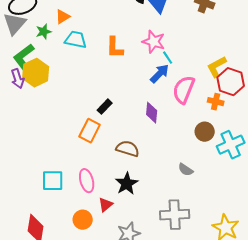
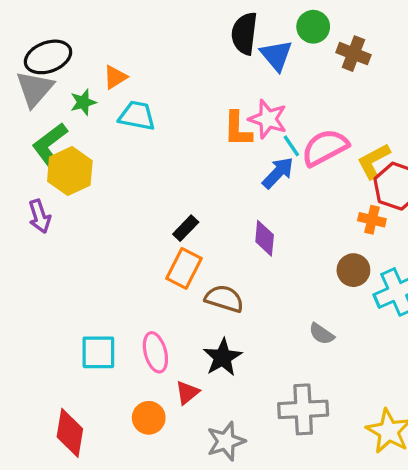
orange L-shape: (115, 48) -> (238, 129), moved
purple arrow: (18, 79) -> (40, 216), moved
pink semicircle: (184, 90) -> (325, 148), moved, turned 40
orange rectangle: (90, 131) -> (184, 268), moved

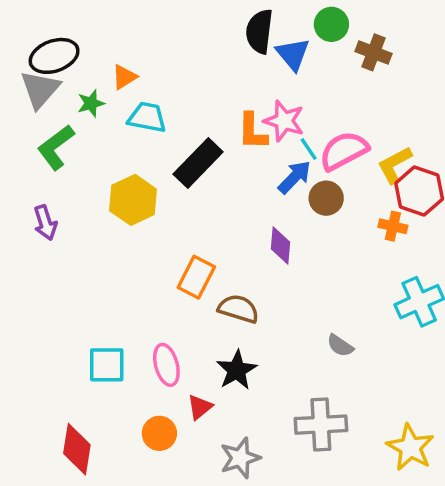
yellow hexagon: (70, 171) -> (133, 200), moved
black rectangle: (186, 228) -> (198, 163), moved, size x1.8
brown circle: (353, 270) -> (326, 198), moved

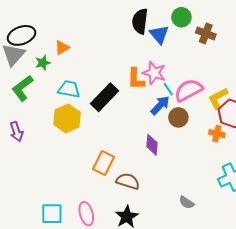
cyan trapezoid: (147, 117) -> (69, 89), moved

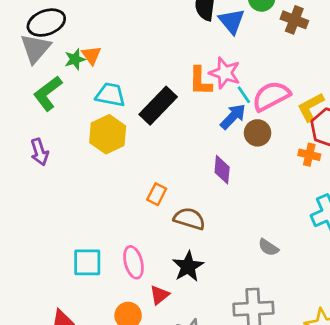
orange triangle: (62, 48) -> (91, 55), moved, turned -35
orange rectangle: (103, 163) -> (157, 194), size x0.7

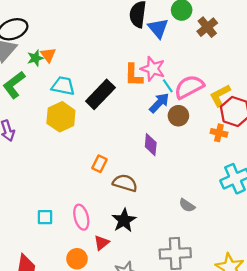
brown cross: (294, 20) -> (207, 27), turned 30
cyan square: (87, 262) -> (45, 217), size x0.7

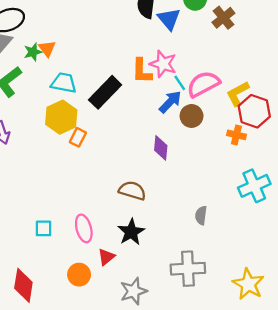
orange rectangle: (99, 164) -> (78, 137), moved
gray semicircle: (187, 205) -> (201, 215), turned 63

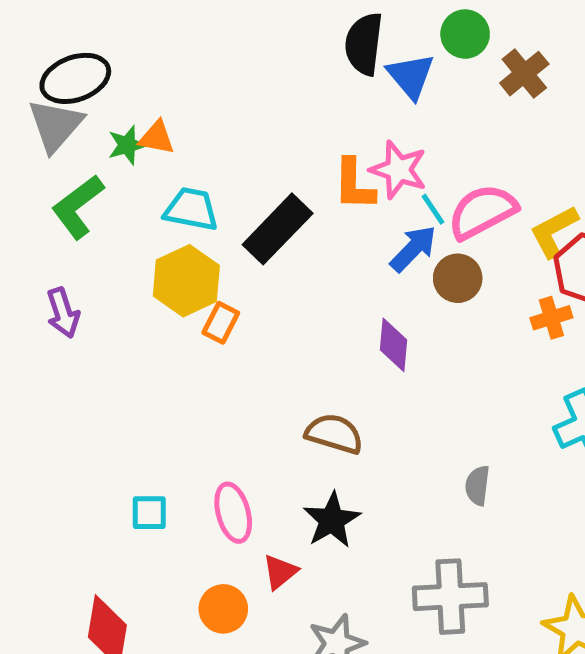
orange triangle: (47, 49) -> (157, 138), turned -42
orange cross: (236, 135) -> (551, 318), turned -30

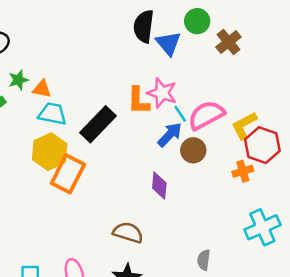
orange triangle: (157, 138) -> (42, 89), moved
orange rectangle: (221, 323) -> (68, 174), size x1.8

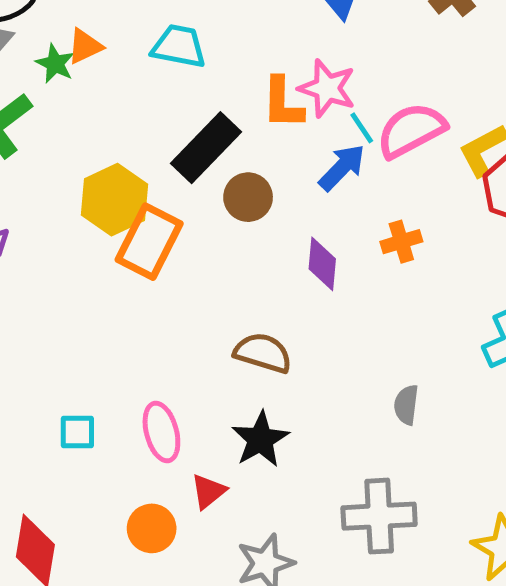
green star: (18, 80) -> (55, 64), turned -30
orange triangle: (42, 89) -> (85, 46), moved, turned -36
cyan trapezoid: (52, 114) -> (179, 46), moved
brown circle: (193, 150) -> (248, 197), moved
orange cross: (243, 171) -> (401, 242), moved

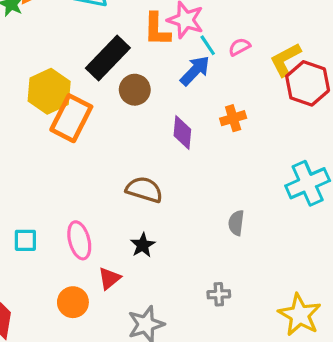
pink semicircle: (411, 130) -> (239, 47), size x0.5
black star: (260, 439) -> (143, 245), size x0.7
gray cross: (379, 516) -> (219, 294), size x0.5

